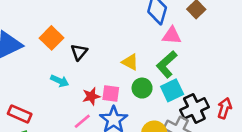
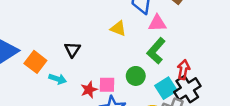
orange square: (52, 38) -> (35, 62), moved
yellow triangle: (130, 62) -> (118, 28), moved
cyan square: (172, 90) -> (166, 88), moved
red arrow: (224, 108) -> (183, 70), moved

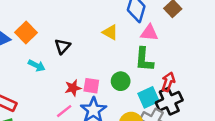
green L-shape: (156, 51) -> (144, 60), turned -45
orange square: (35, 62) -> (26, 32), moved
cyan arrow: (58, 79) -> (37, 66), moved

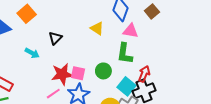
orange square: (26, 32) -> (27, 14), moved
red star: (73, 88) -> (62, 74), size x1.5
cyan square: (148, 97) -> (126, 86), turned -30

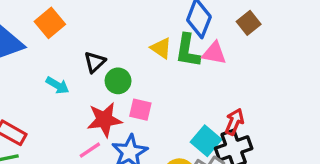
green L-shape: (125, 54) -> (188, 51), moved
green circle: (103, 71) -> (118, 81), moved
pink square: (78, 73) -> (140, 110), moved

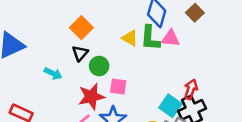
orange square: (50, 23) -> (81, 28), moved

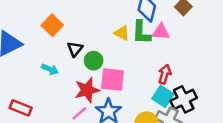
orange square: (81, 28) -> (52, 25), moved
pink square: (118, 86) -> (112, 80), size x1.5
red arrow: (191, 89) -> (165, 74), moved

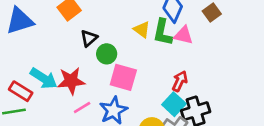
cyan arrow: (50, 69) -> (44, 78), moved, size x1.5
red star: (87, 90) -> (71, 81), moved

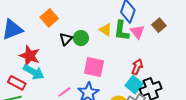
brown square: (212, 13) -> (159, 25), moved
pink triangle: (183, 35) -> (137, 32), turned 42
green circle: (107, 54) -> (81, 38), moved
red star: (71, 81) -> (30, 56), moved, turned 30

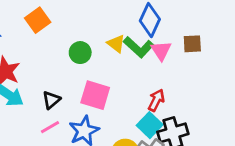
brown square: (159, 25) -> (192, 44), turned 32
green L-shape: (122, 31) -> (139, 47), turned -60
black triangle: (66, 39) -> (51, 100), moved

